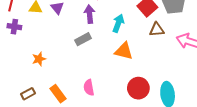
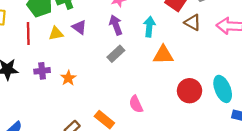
purple cross: (14, 27) -> (42, 71), moved
brown triangle: (157, 30) -> (193, 22), turned 49
orange star: (39, 59) -> (68, 78), moved

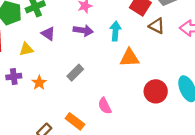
purple arrow: (116, 25) -> (83, 30), turned 120
yellow triangle: (56, 33) -> (26, 49), moved
gray rectangle: (116, 54) -> (75, 73), moved

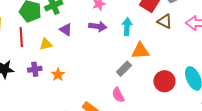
gray rectangle: (75, 73) -> (124, 69), moved

